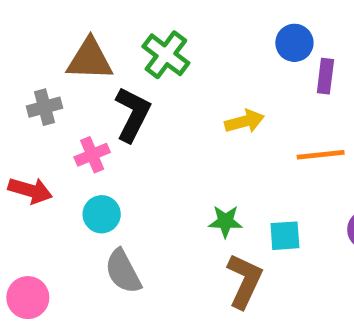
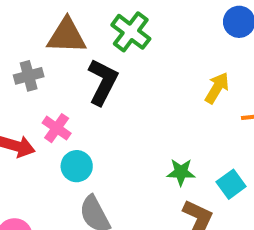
yellow arrow: (244, 121) -> (217, 88), moved, turned -44
pink cross: (92, 155) -> (57, 128), moved, turned -32
cyan square: (285, 236) -> (231, 184), turned -32

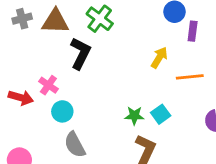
gray cross: (29, 76) -> (22, 19), moved
cyan square: (231, 184) -> (161, 114), moved

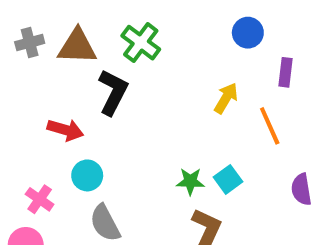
purple rectangle: (193, 31) -> (286, 72), moved
orange line: (190, 77) -> (270, 126), turned 72
pink cross: (48, 85) -> (40, 199), moved
red arrow: (21, 98) -> (65, 130), moved

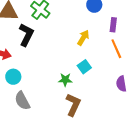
orange line: (270, 126) -> (116, 49), moved
cyan square: (228, 179) -> (84, 67), moved

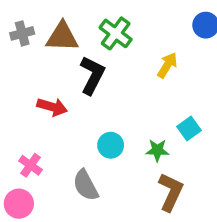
yellow arrow: (83, 38) -> (167, 65), moved
cyan circle: (13, 77) -> (111, 145), moved

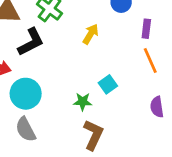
black L-shape: (92, 75) -> (31, 42), turned 36
cyan circle: (111, 145) -> (26, 94), moved, size x1.5

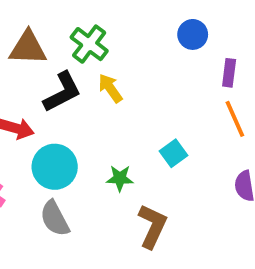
yellow arrow: (91, 34) -> (110, 88), moved, turned -66
green star: (83, 102) -> (120, 178), moved

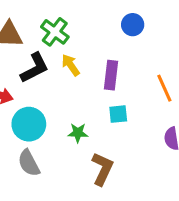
purple rectangle: (229, 73) -> (111, 75), moved, size x1.4
cyan square: (174, 153) -> (118, 114), turned 30

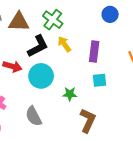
cyan circle: (29, 124) -> (41, 76), moved

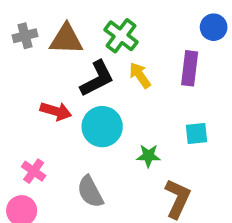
purple rectangle: (94, 52) -> (190, 68), moved

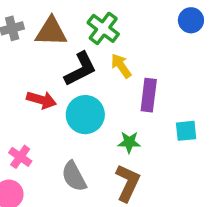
purple rectangle: (190, 68) -> (149, 95), moved
cyan square: (196, 133) -> (186, 131), moved
brown L-shape: (178, 199) -> (128, 183), moved

